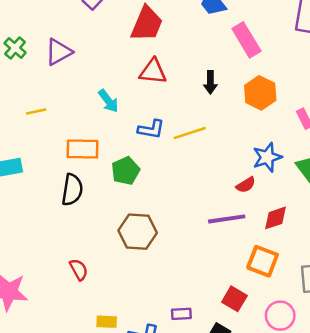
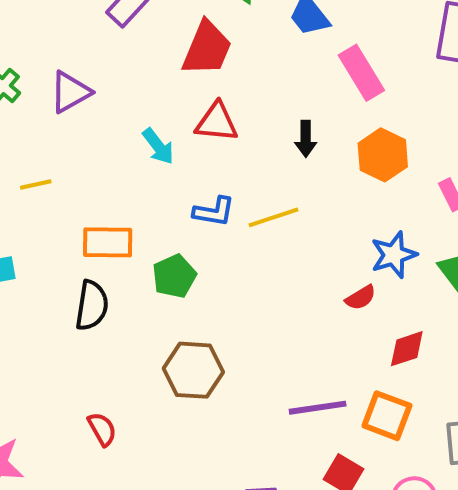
cyan arrow: (108, 101) -> (158, 146), moved
purple line: (227, 219) -> (318, 408), moved

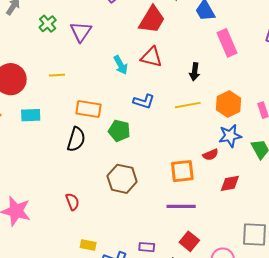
purple triangle: (70, 92) -> (81, 32), turned -35
orange hexagon: (383, 155) -> (229, 104), moved
yellow line: (273, 217) -> (188, 105), moved
green pentagon: (174, 276) -> (119, 131), turned 30
orange square: (387, 416) -> (182, 171), moved, turned -35

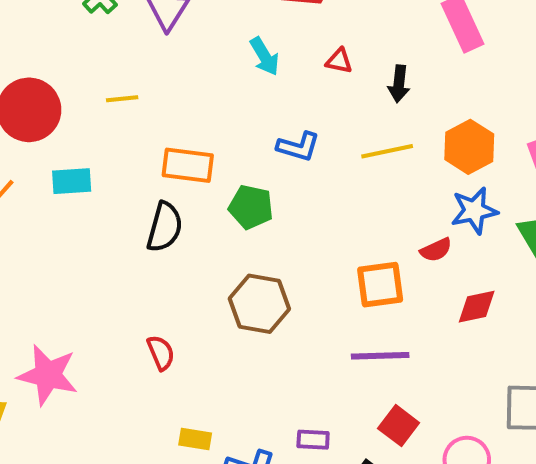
red triangle: (151, 57) -> (339, 61), moved, size x0.6
cyan arrow: (121, 65) -> (265, 56), moved

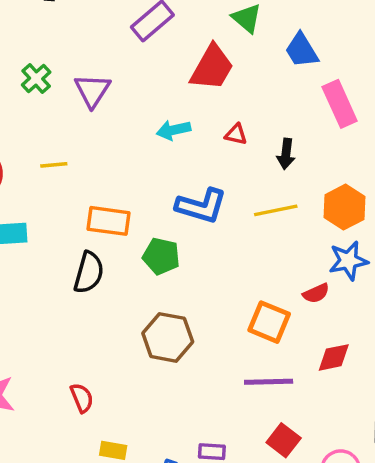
cyan arrow: (265, 56) -> (173, 130), turned 108
blue L-shape: (298, 147) -> (201, 206), size x1.4
orange square: (380, 285) -> (269, 322), turned 30
red diamond: (477, 307) -> (334, 357), moved
red semicircle: (161, 353) -> (82, 398), moved

